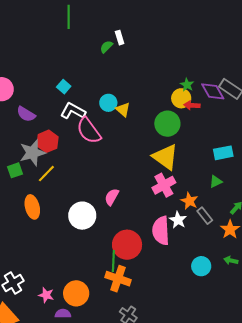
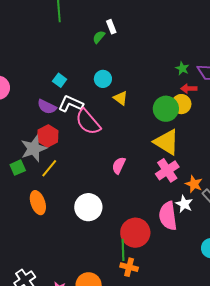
yellow circle: (181, 98) -> (181, 104), moved
cyan circle: (108, 103) -> (103, 79), moved
purple semicircle: (26, 114) -> (47, 107), moved
pink semicircle: (112, 197) -> (119, 165), moved
orange cross: (118, 279) -> (129, 267), size x0.7

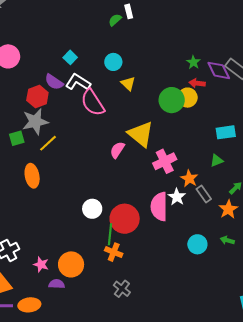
red hexagon: (48, 136) -> (37, 97), moved
yellow triangle: (167, 142) -> (141, 134), moved
white circle: (88, 207) -> (92, 209), moved, size x0.7

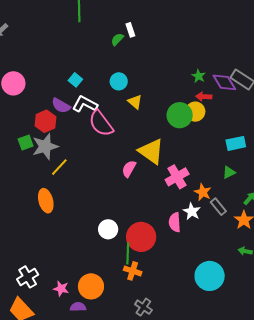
green square: (17, 138) -> (26, 142), moved
pink semicircle: (159, 207) -> (175, 222), size x0.7
cyan circle: (197, 244) -> (210, 276), moved, size x1.5

